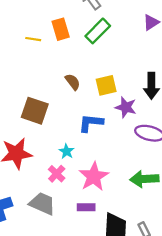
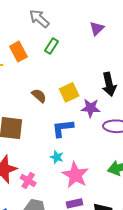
green rectangle: (98, 31) -> (51, 46), size x0.7
cyan star: (67, 151) -> (57, 157), moved
pink cross: (57, 174) -> (28, 181), moved

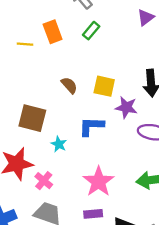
yellow square: (69, 92) -> (104, 86), turned 30
cyan star: (57, 157) -> (59, 144), moved

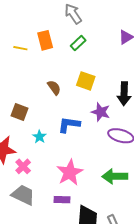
yellow square: (104, 86) -> (86, 81), moved
brown square: (32, 118) -> (19, 112), size x0.7

